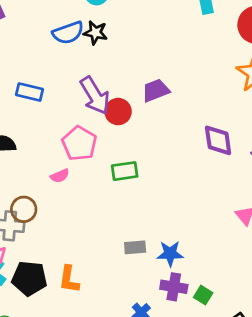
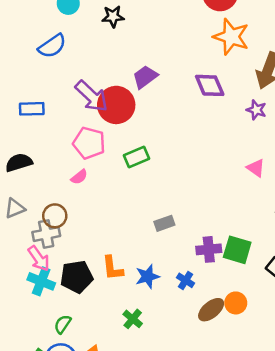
black star: (95, 33) -> (113, 16), moved
red circle: (118, 112) -> (116, 105), size x1.5
purple diamond: (218, 140) -> (210, 85), moved
blue star: (170, 254) -> (147, 276), moved
green square: (203, 295) -> (237, 250), size x1.6

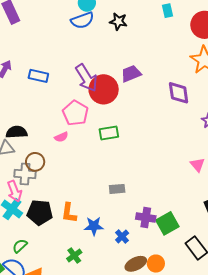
blue semicircle: (52, 46) -> (82, 20), moved
black semicircle: (19, 163) -> (17, 132), moved
green square: (237, 250) -> (167, 223), turned 30

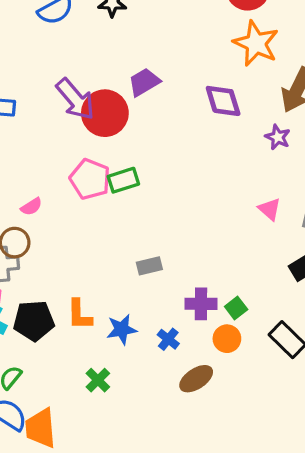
pink pentagon: (75, 113) -> (90, 179), moved
pink semicircle: (61, 137) -> (31, 207), moved
green square: (167, 223) -> (236, 308), size x0.6
orange circle: (156, 264) -> (227, 339), moved

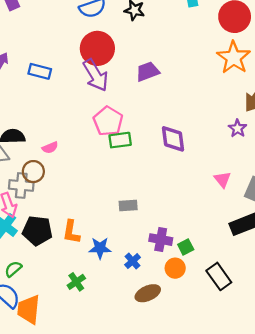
purple diamond: (223, 101) -> (173, 139), moved
red circle: (105, 113) -> (97, 48), moved
pink pentagon: (90, 179) -> (108, 121), moved

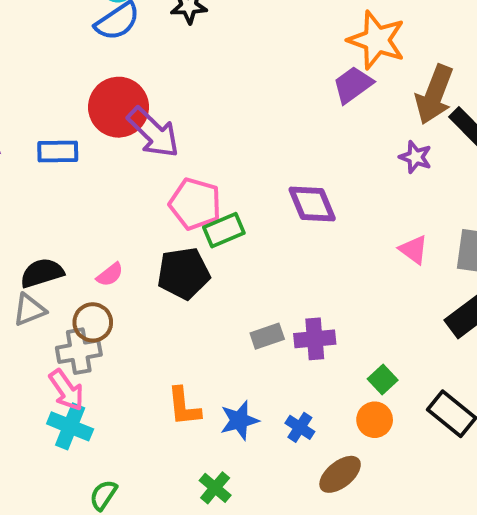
red circle: (97, 48) -> (119, 107), moved
purple trapezoid: (148, 72) -> (353, 85), moved
black pentagon: (37, 231) -> (184, 273), moved
purple cross: (161, 240) -> (315, 339), moved

